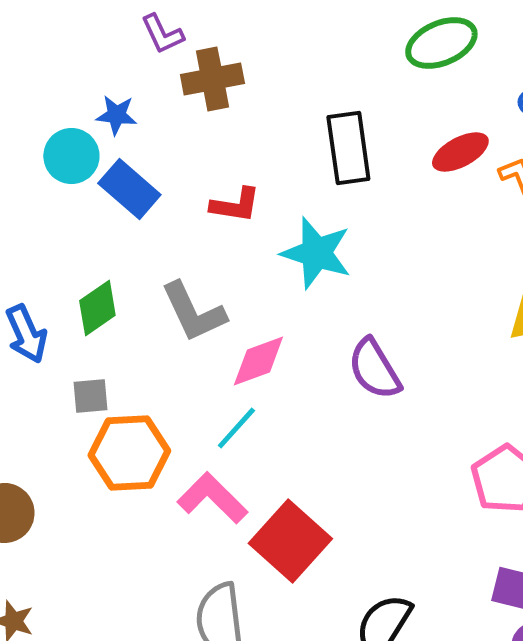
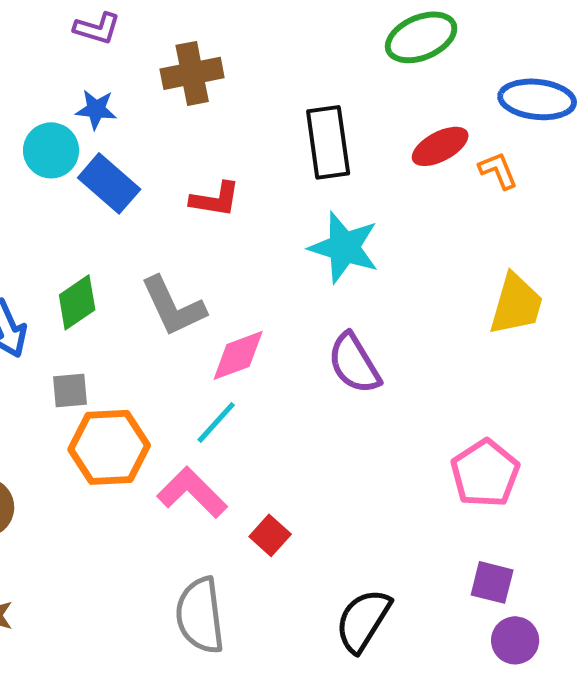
purple L-shape: (162, 34) -> (97, 28), moved, turned -48
cyan star: (316, 253) -> (344, 247), moved
red square: (290, 541) -> (270, 535), size x0.5

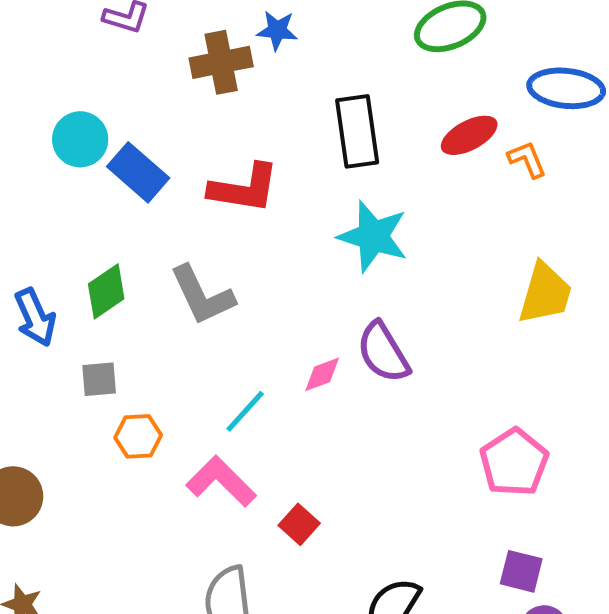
blue star: (96, 109) -> (277, 30), moved
red L-shape: (215, 199) -> (244, 188), size x1.4
pink diamond: (238, 355) -> (322, 374), moved, size x0.7
orange hexagon: (109, 447) -> (138, 436), size x0.6

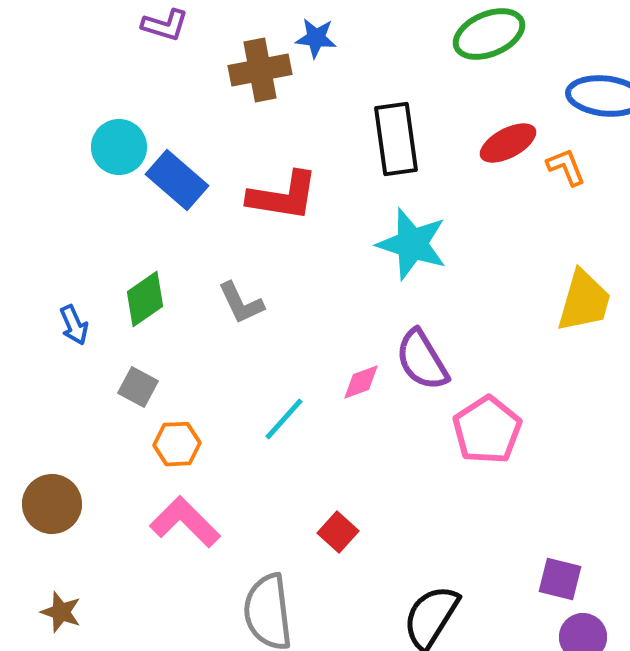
gray L-shape: (202, 295) -> (241, 303), size x0.7
blue arrow: (35, 317) -> (74, 325), size x0.7
gray square: (99, 379) -> (138, 387), turned 33
pink pentagon: (514, 462) -> (487, 430), moved
pink L-shape: (221, 481) -> (185, 522), moved

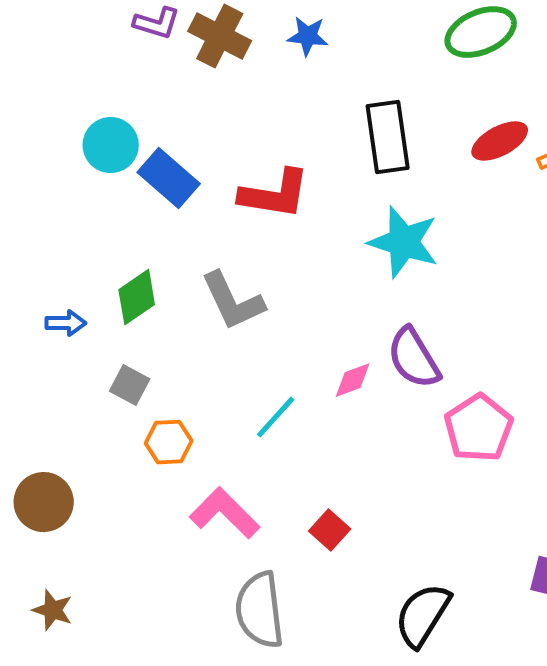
brown cross: (260, 70) -> (220, 36), moved, turned 38
gray L-shape: (241, 303) -> (233, 301), size x1.4
blue arrow: (74, 325) -> (66, 323), turned -66
pink L-shape: (185, 522) -> (225, 513), moved

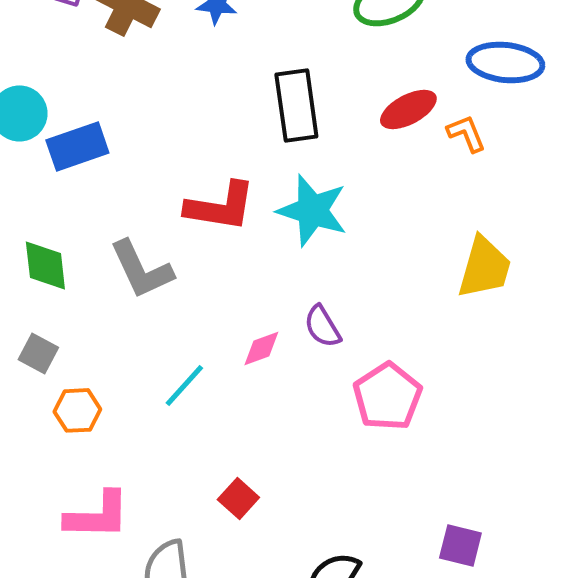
blue rectangle: (169, 178) -> (77, 146), turned -60
red L-shape: (275, 194) -> (220, 206), moved
green diamond: (137, 297) -> (45, 265), turned -62
purple semicircle: (414, 358) -> (322, 326), size x0.7
pink L-shape: (225, 513) -> (97, 515), moved, turned 136

